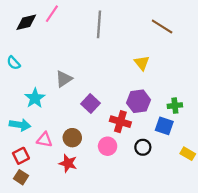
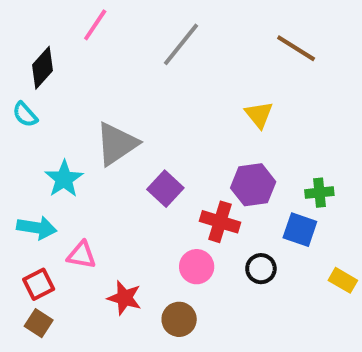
black diamond: (26, 22) -> (43, 68), moved, turned -35
gray line: (99, 24) -> (181, 44), turned 35
gray triangle: (64, 79) -> (117, 144), size x1.4
brown circle: (72, 138) -> (179, 319), moved

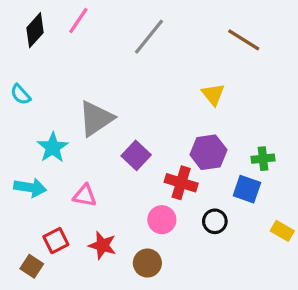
black diamond: (43, 68) -> (35, 30), moved
pink triangle: (82, 255) -> (85, 196), moved
red square: (39, 284) -> (56, 241), moved

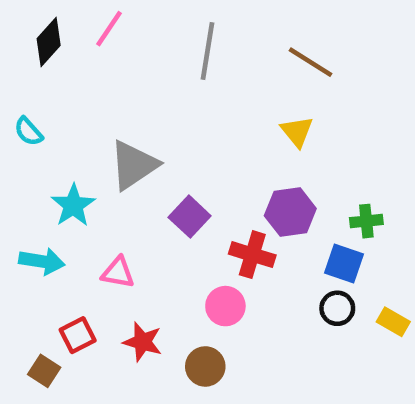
gray line: (149, 37) -> (208, 51), turned -30
brown line: (244, 40) -> (310, 62), moved
black circle: (215, 221) -> (337, 308), moved

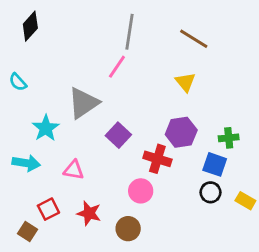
pink line: (109, 29) -> (117, 67), moved

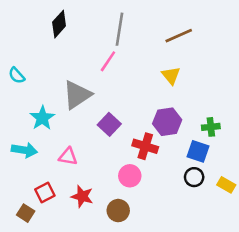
black diamond: (30, 26) -> (59, 24), moved
brown line: (194, 39) -> (179, 36), turned -56

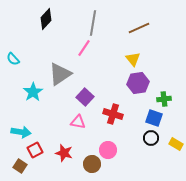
purple hexagon: (167, 122) -> (138, 83), moved
cyan arrow: (24, 150) -> (21, 132), moved
pink triangle: (68, 157) -> (78, 122), moved
pink circle: (130, 176) -> (108, 150), moved

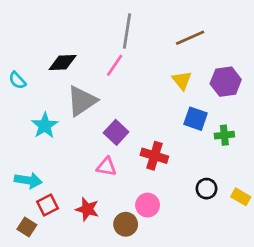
black diamond: (46, 19) -> (63, 63), moved, turned 45
purple hexagon: (138, 83) -> (226, 82), moved
blue square: (154, 118) -> (196, 119), moved

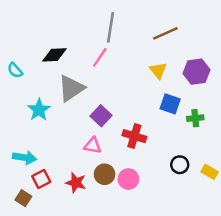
brown circle: (126, 224) -> (105, 174), moved

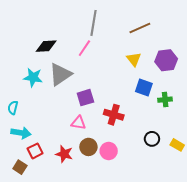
cyan semicircle: (15, 70) -> (13, 108), moved, turned 56
cyan star: (39, 110) -> (33, 77), moved, turned -30
purple square: (101, 116) -> (85, 98), turned 30

